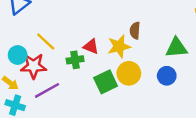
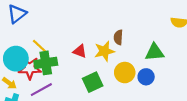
cyan circle: (18, 55) -> (16, 59), size x1.5
green cross: (75, 60) -> (46, 63), moved, size x1.5
yellow circle: (129, 73) -> (125, 73), moved

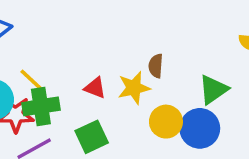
green triangle: (155, 52) -> (213, 90), turned -30
blue circle: (146, 77) -> (200, 128), size x1.5
green square: (93, 82) -> (92, 137), moved

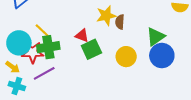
yellow star: (134, 88) -> (106, 16), moved
blue circle: (200, 128) -> (162, 56), moved
green square: (92, 137) -> (91, 49), moved

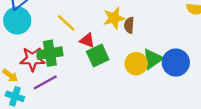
yellow line: (43, 31) -> (66, 23), moved
green triangle: (156, 37) -> (152, 59), moved
cyan circle: (19, 43) -> (17, 21), moved

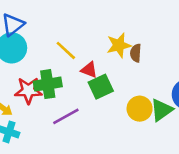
green triangle: (152, 59) -> (162, 110), moved
yellow circle: (136, 64) -> (140, 109), moved
purple line: (45, 82) -> (66, 116), moved

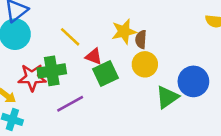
yellow circle: (140, 109) -> (145, 64), moved

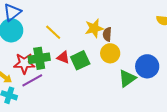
red triangle: (94, 56) -> (63, 57), moved
purple line: (70, 104) -> (32, 80), moved

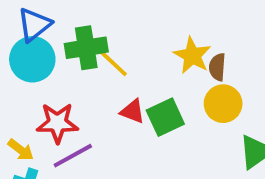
yellow star: (94, 28) -> (192, 55), turned -30
green cross: (39, 58) -> (86, 48), moved

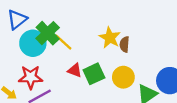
green cross: (86, 48) -> (48, 33), turned -35
cyan circle: (32, 59) -> (33, 43), moved
yellow circle: (223, 104) -> (123, 77), moved

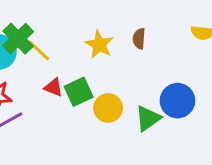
brown semicircle: (125, 44) -> (139, 39), moved
yellow circle: (123, 77) -> (108, 108), moved

